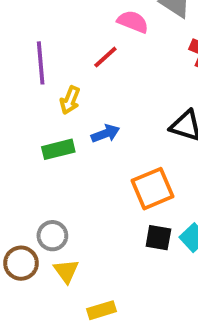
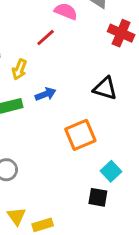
black square: (158, 238) -> (98, 197), moved
yellow triangle: (66, 271) -> (16, 216), moved

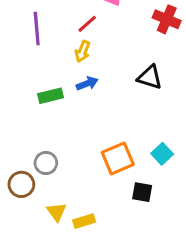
yellow arrow: (19, 69) -> (83, 51), moved
orange square: (80, 135) -> (118, 158), moved
cyan square: (111, 171) -> (162, 154), moved

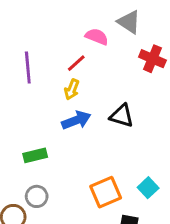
black triangle: (150, 77) -> (122, 116), moved
blue arrow: (87, 83) -> (76, 120), size x1.4
green rectangle: (50, 96) -> (35, 155), moved

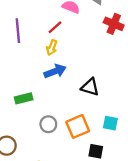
black triangle: (122, 116) -> (90, 87), moved
cyan square: (148, 188) -> (110, 123), turned -35
gray circle: (37, 196) -> (48, 124), moved

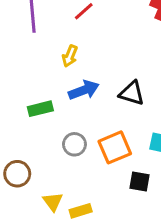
yellow arrow: (52, 48) -> (70, 56), moved
blue arrow: (55, 71) -> (84, 90), moved

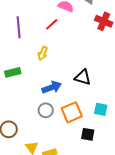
blue arrow: (84, 90) -> (52, 87), moved
green rectangle: (40, 109) -> (13, 72), moved

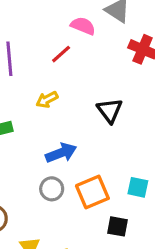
yellow arrow: (43, 53) -> (47, 100), turned 40
black triangle: (83, 77) -> (110, 110), moved, turned 36

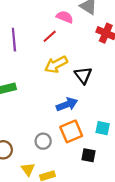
yellow arrow: (47, 100) -> (56, 64), moved, size x1.5
blue arrow: (61, 153) -> (67, 104), moved
gray circle: (52, 189) -> (43, 141), moved

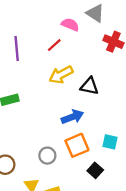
black triangle: (83, 75) -> (90, 86), turned -42
black square: (89, 155) -> (95, 170), turned 32

